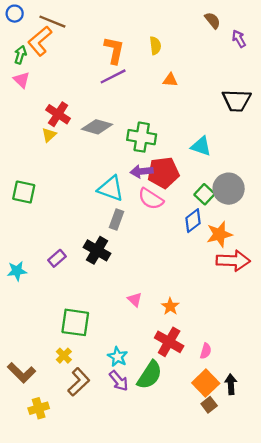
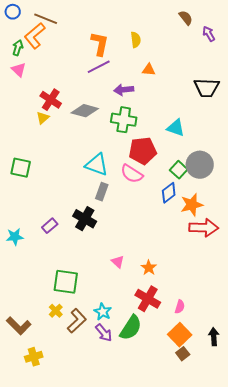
purple arrow: (142, 171) -> (124, 90), moved
brown L-shape: (79, 382) -> (77, 321), moved
black arrow: (231, 384) -> (214, 337), moved

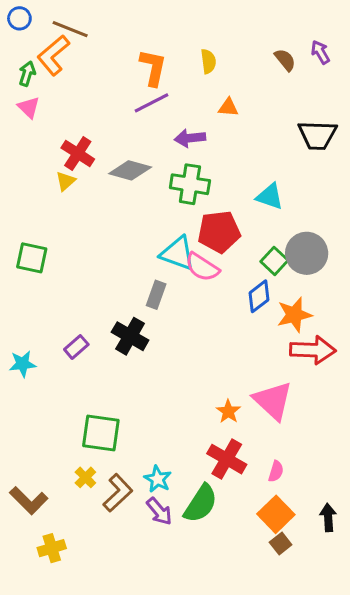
brown semicircle: (186, 18) -> (285, 60), moved
cyan triangle: (97, 165) -> (178, 253), moved
pink triangle: (118, 262) -> (273, 401), moved, size x2.0

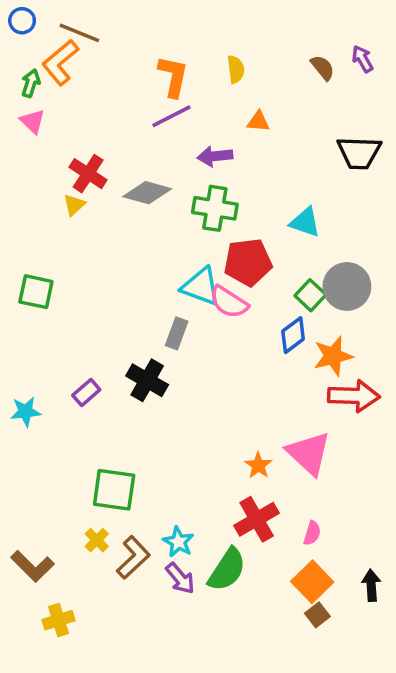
red cross: (227, 459) -> (257, 519), turned 30

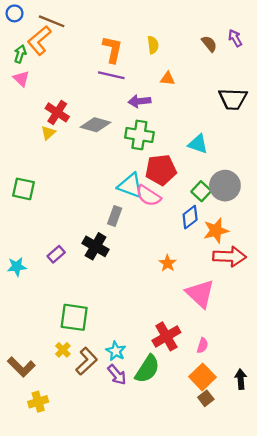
purple line: (171, 116) -> (111, 75), turned 40
orange star: (258, 465) -> (168, 263), moved

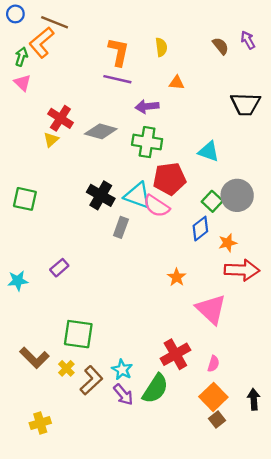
orange star: (216, 231) -> (228, 243), size x0.7
black cross: (96, 246) -> (101, 195), moved
brown L-shape: (21, 367) -> (34, 358), moved

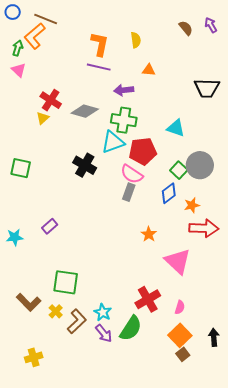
purple arrow: (248, 40) -> (211, 25), moved
brown semicircle: (221, 46) -> (186, 28), moved
cyan triangle: (138, 195) -> (113, 142), moved, turned -40
gray rectangle: (121, 227) -> (129, 192), moved

